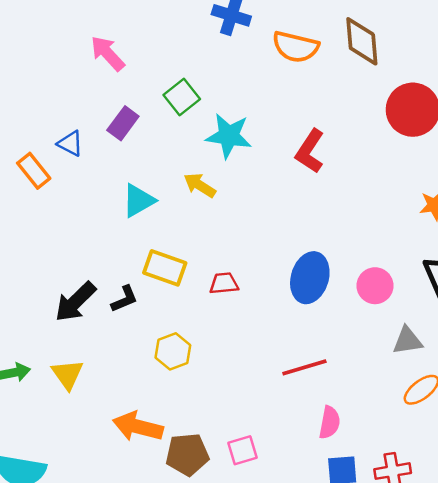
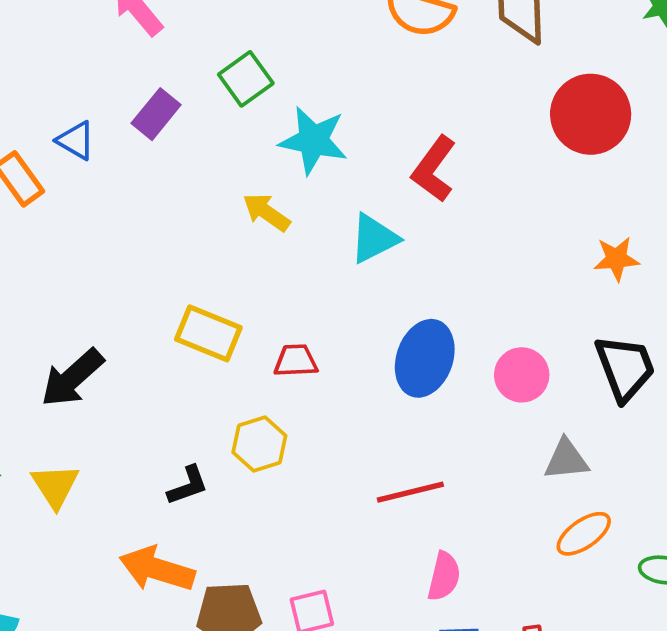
cyan triangle: (138, 201) -> (374, 238), moved
black L-shape: (124, 299) -> (188, 485), moved
yellow hexagon: (173, 351) -> (259, 444), moved

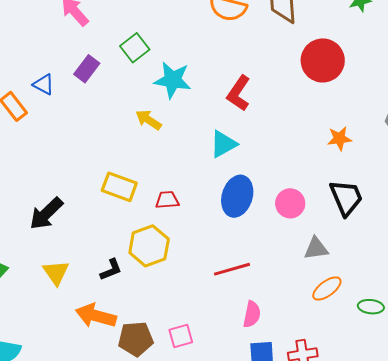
cyan triangle: (374, 238) -> (223, 144), moved
yellow hexagon: (259, 444) -> (149, 246), size x1.4
yellow triangle: (55, 486) -> (56, 273), moved

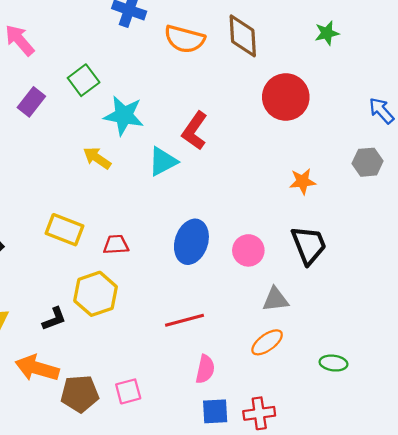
cyan triangle: (223, 144) -> (163, 161), moved
orange ellipse: (327, 289) -> (267, 342), moved

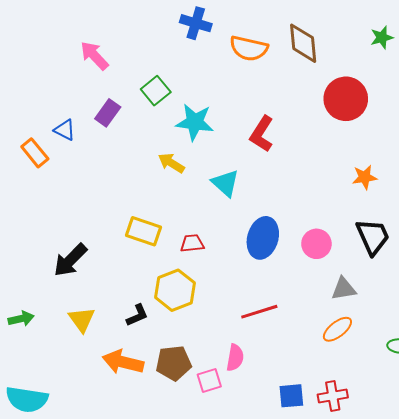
cyan triangle: (163, 161) -> (225, 183), moved, turned -48
pink semicircle: (205, 369) -> (235, 358), moved
brown pentagon: (80, 394) -> (174, 363), moved

